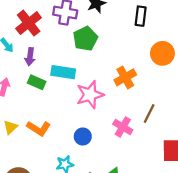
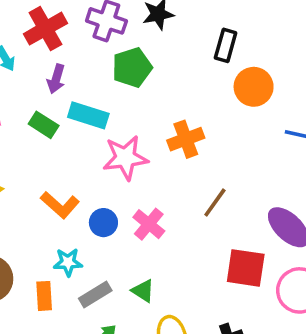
orange circle: (162, 53) -> (254, 87), moved
purple arrow: (30, 57) -> (56, 79), moved
pink cross: (123, 127) -> (149, 224), moved
orange L-shape: (39, 128) -> (60, 205), moved

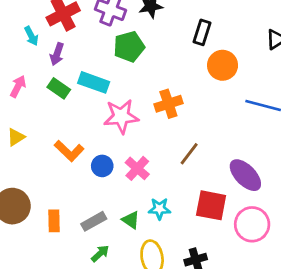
purple arrow: (56, 79) -> (57, 54), moved
cyan star: (68, 262) -> (159, 209), moved

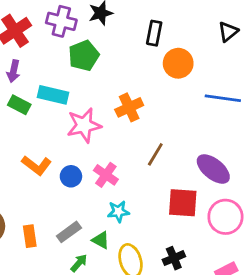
cyan star: (159, 209) -> (118, 211), moved
green triangle: (131, 220) -> (101, 240), moved

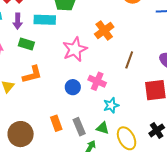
cyan rectangle: (53, 95) -> (45, 20), moved
orange L-shape: (37, 165) -> (32, 74), moved, turned -40
gray rectangle: (69, 232) -> (79, 127), turned -66
orange rectangle: (30, 236) -> (56, 123), moved

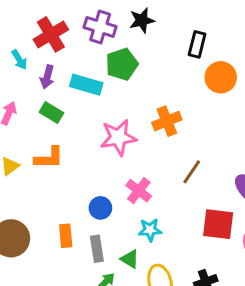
blue circle: (73, 87) -> (100, 208), moved

